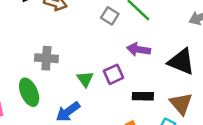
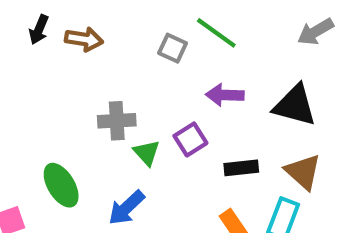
gray cross: (46, 58) -> (117, 121), moved

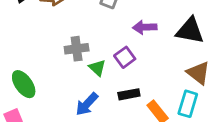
black rectangle: (241, 168) -> (129, 94), moved
green ellipse: (61, 185) -> (24, 84), moved

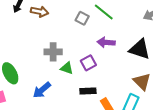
green triangle: (97, 68) -> (67, 68), turned -32
blue arrow: (87, 104) -> (42, 90), moved

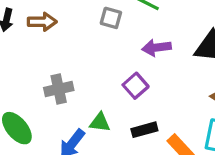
gray cross: (53, 52) -> (59, 89), moved
green triangle: (67, 68) -> (100, 122), moved

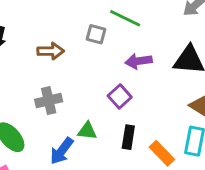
brown arrow: (42, 22) -> (51, 51), moved
black rectangle: (144, 130) -> (128, 137), turned -65

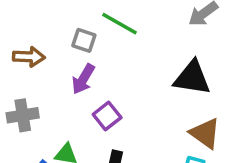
purple arrow: (139, 61) -> (83, 79), moved, turned -55

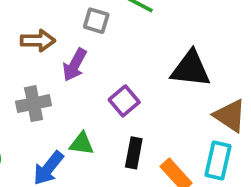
black triangle: (192, 78) -> (191, 69), moved
purple arrow: (83, 79) -> (75, 65), moved

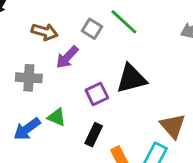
black triangle: (191, 69) -> (131, 79), moved, turned -36

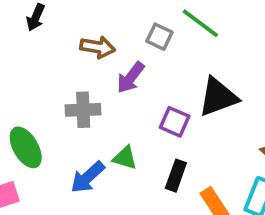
purple square: (97, 94) -> (175, 122), turned -35

